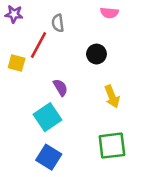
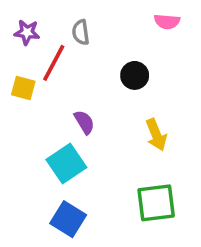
pink semicircle: (109, 13) -> (167, 22), moved
purple star: (14, 14) -> (27, 32), moved

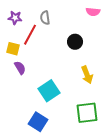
purple semicircle: (84, 122) -> (20, 68), moved
cyan square: (66, 163) -> (49, 91), moved

